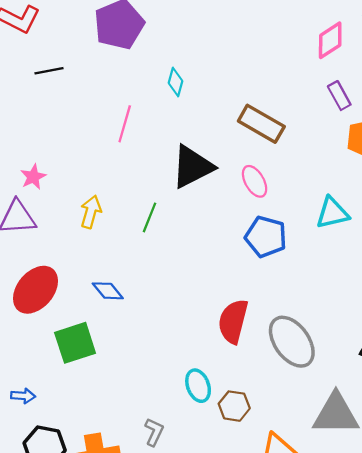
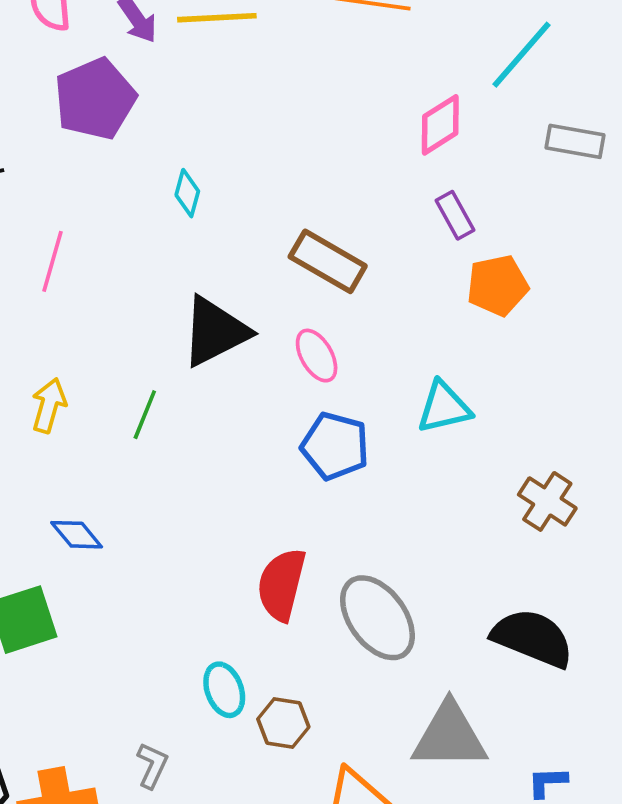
pink line: (125, 124) -> (53, 261), moved

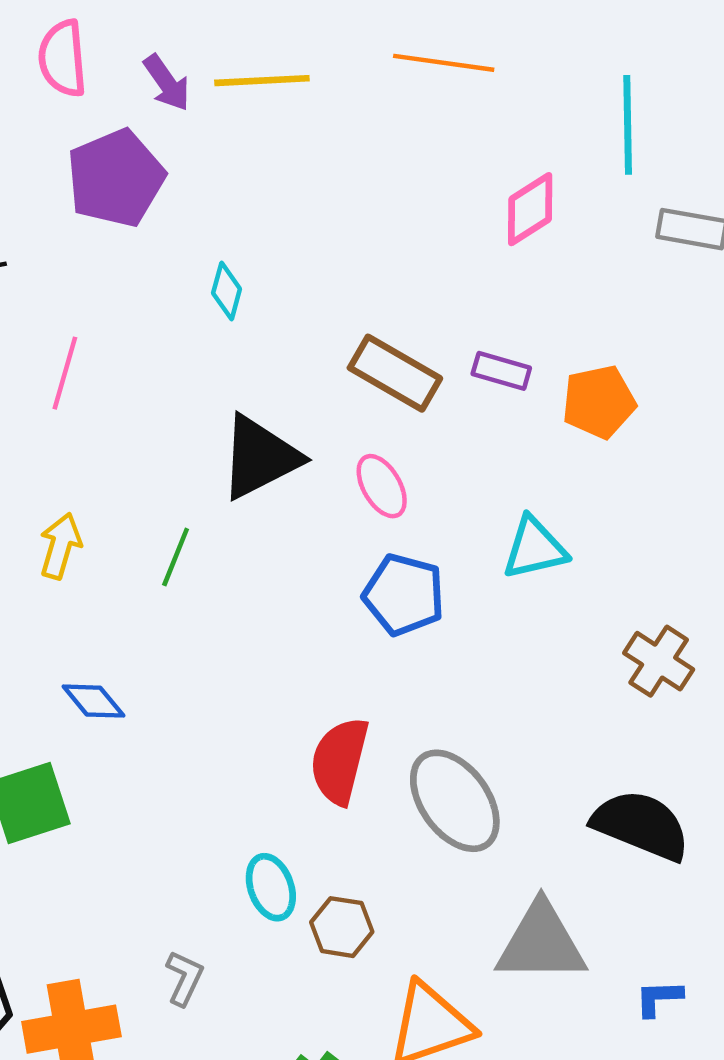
cyan line: (522, 55) -> (628, 125), turned -42
purple rectangle: (455, 215) -> (501, 371), moved, turned -45

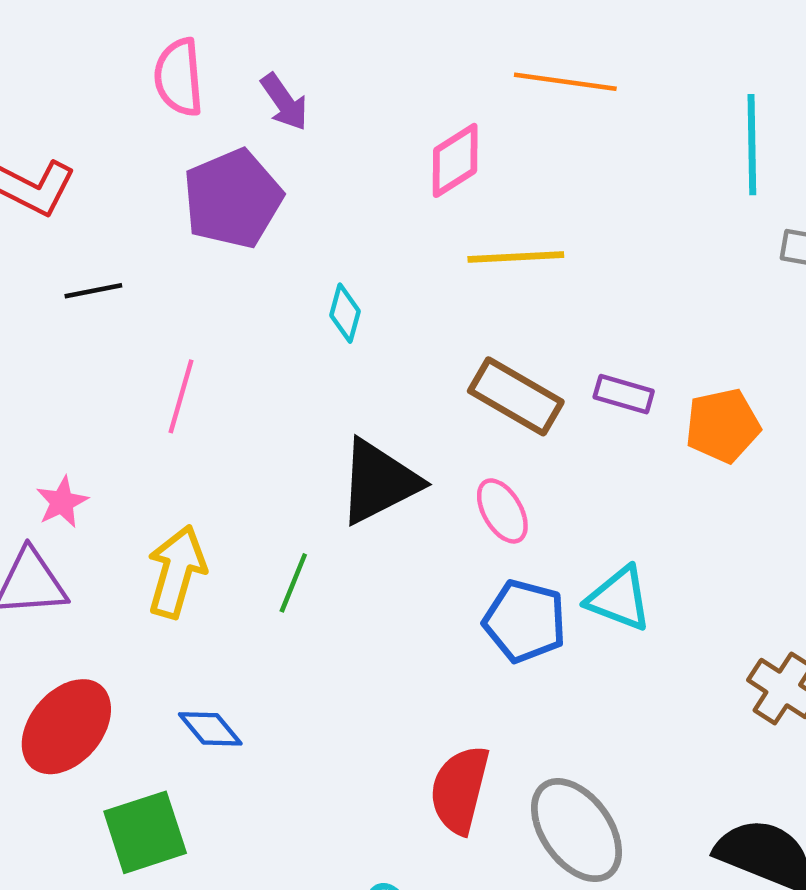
yellow line: (262, 81) -> (516, 257), moved
pink diamond: (530, 209) -> (455, 160), moved
yellow arrow: (60, 546) -> (177, 572), size x1.4
cyan triangle: (535, 548) -> (619, 599), moved, turned 34

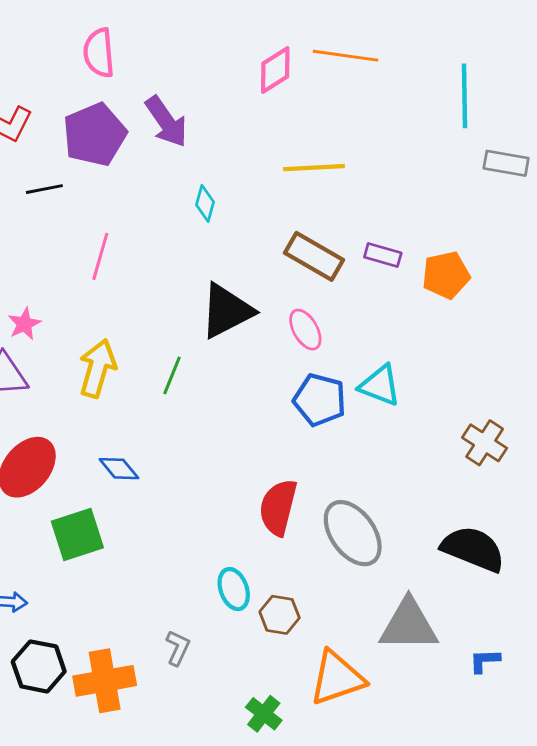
purple arrow: (284, 102) -> (166, 122), moved, size x1.4
pink diamond: (455, 160) -> (275, 70), moved
purple pentagon: (233, 199) -> (95, 135), moved

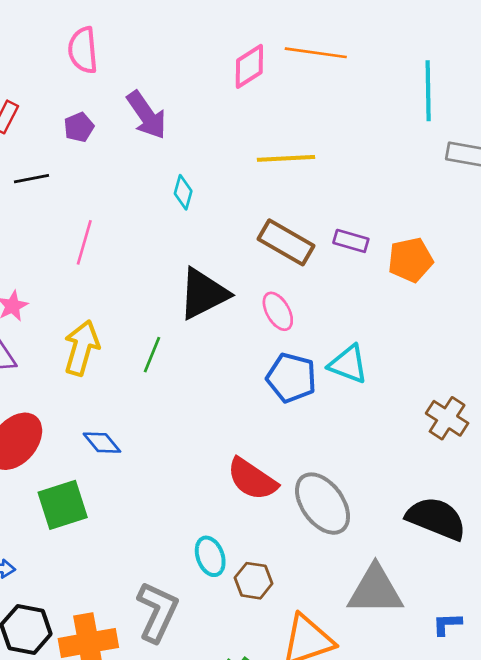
purple pentagon: (95, 135) -> (79, 127), size x0.5
red semicircle: (278, 507) -> (252, 479), turned -70
gray L-shape: (178, 648) -> (157, 612), size x1.8

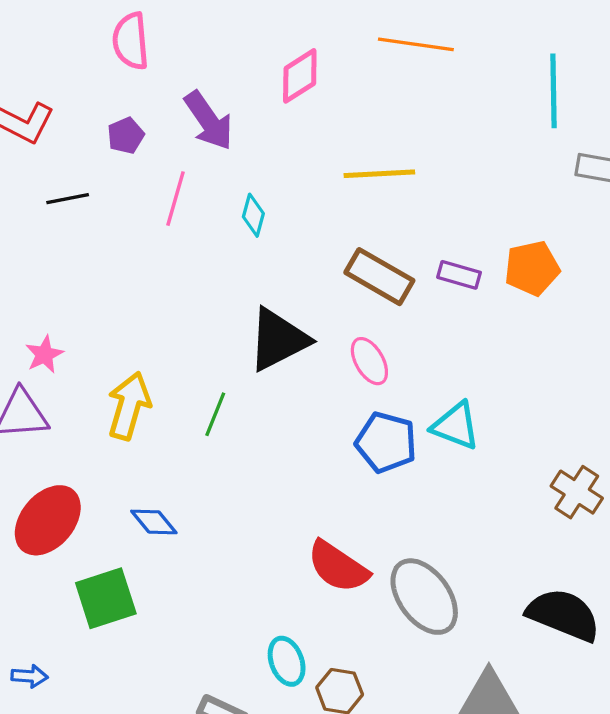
pink diamond: (249, 66) -> (300, 76), moved
pink line: (84, 242) -> (175, 199), moved
orange pentagon: (410, 260) -> (532, 268), moved

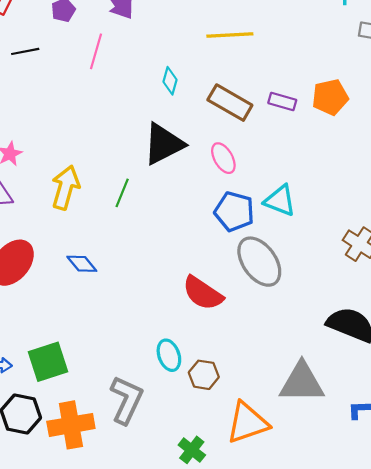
cyan diamond: (253, 215) -> (170, 81), moved
gray ellipse: (424, 597) -> (259, 262), moved
green square: (106, 598) -> (48, 362), moved

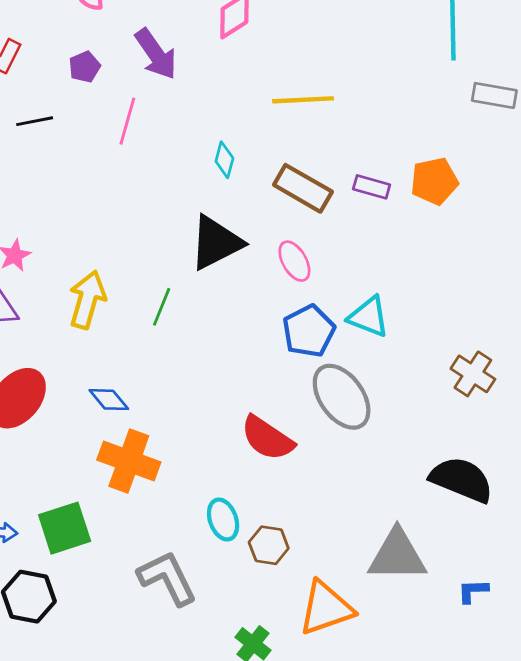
blue pentagon: (234, 211) -> (309, 331), turned 30
gray L-shape: (126, 400) -> (167, 578), turned -51
orange cross: (71, 425) -> (129, 461), moved, turned 30

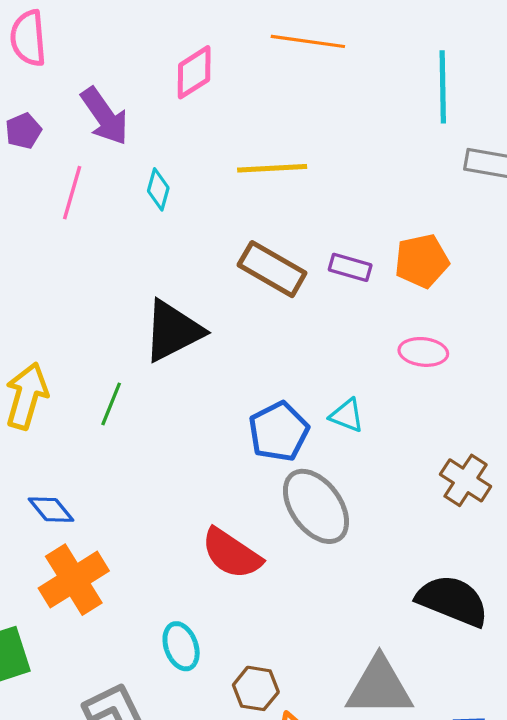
cyan diamond: (224, 160) -> (158, 189), moved
pink ellipse: (294, 261) -> (423, 352), moved, turned -54
cyan triangle: (369, 317) -> (347, 415), size x0.7
orange cross: (129, 461) -> (74, 580), turned 38
brown hexagon: (269, 545) -> (256, 688), moved

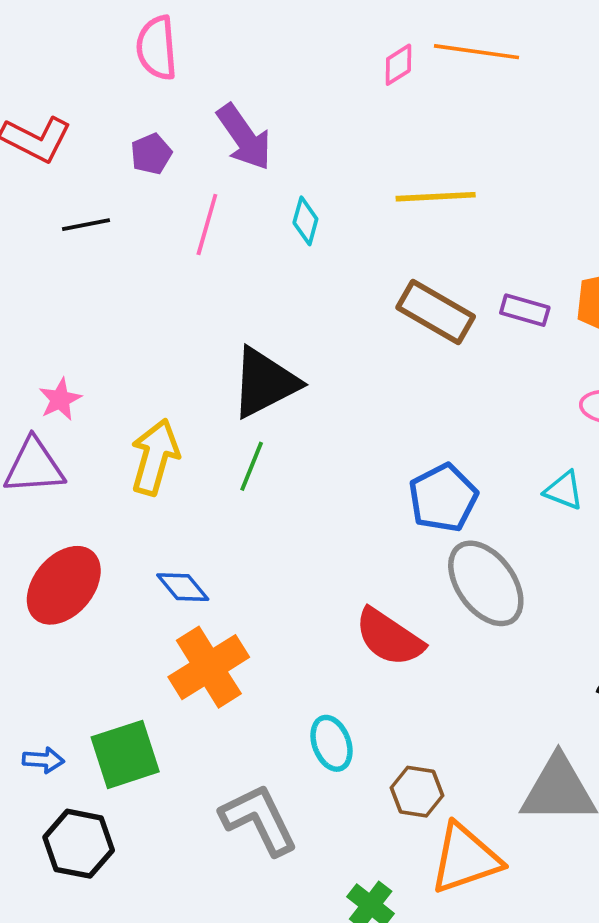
pink diamond: (194, 72) -> (398, 65), moved, size x0.7
black triangle: (173, 331) -> (265, 383), moved
cyan triangle: (347, 415) -> (564, 490), moved

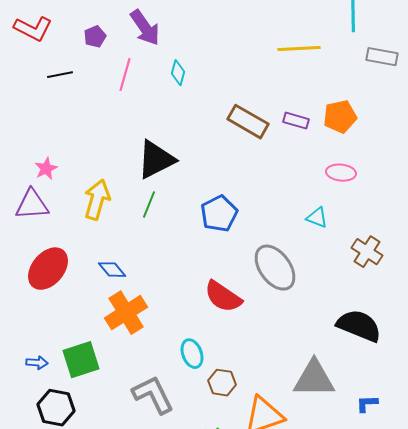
yellow line: (436, 197) -> (299, 49), moved
blue pentagon: (443, 498) -> (219, 214), moved
brown hexagon: (417, 792) -> (222, 383), moved

